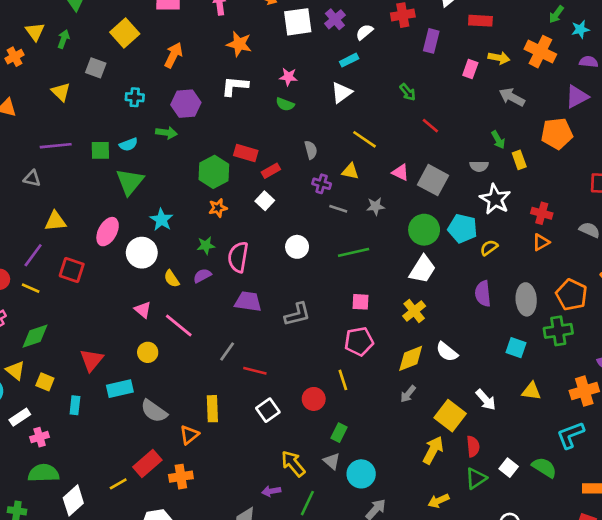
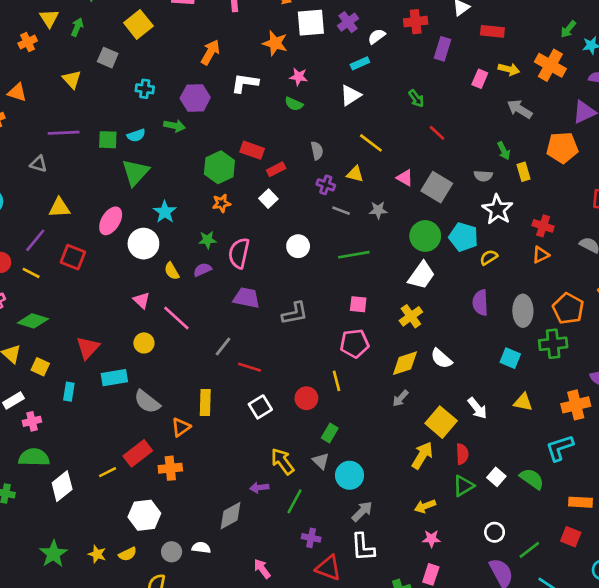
orange star: (239, 44) -> (275, 43), moved
orange arrow: (173, 55) -> (210, 52), moved
green diamond: (35, 336) -> (33, 321), turned 32

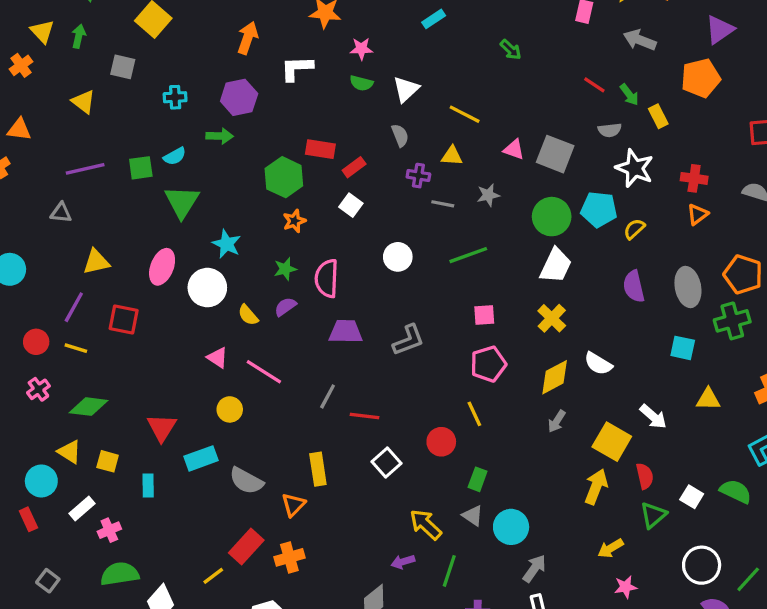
white triangle: (351, 95) -> (406, 89), moved
red line: (437, 133) -> (594, 85), moved
white circle: (495, 532) -> (702, 565), size x1.5

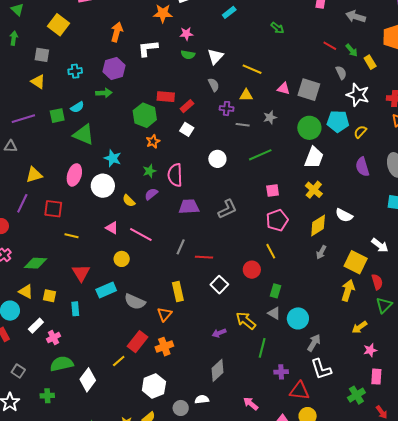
yellow triangle: (83, 102) -> (38, 82), moved
gray semicircle: (610, 130) -> (341, 73), turned -104
green triangle: (182, 202) -> (84, 135), turned -35
yellow line: (76, 348) -> (72, 236), moved
purple arrow: (403, 562) -> (219, 333), moved

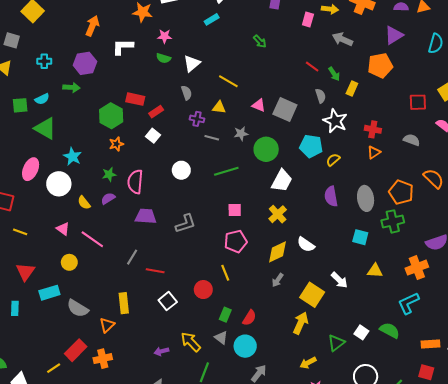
yellow rectangle: (370, 62) -> (352, 89), turned 48
green circle: (309, 128) -> (266, 149), moved
red semicircle: (377, 282) -> (249, 318), moved, turned 42

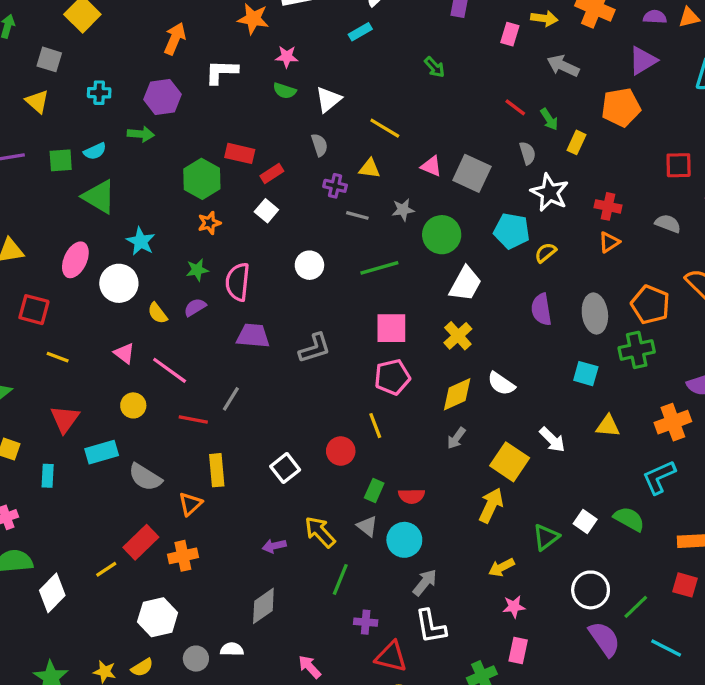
pink square: (235, 210) -> (391, 328), size x1.5
red line: (155, 271) -> (193, 419), moved
red semicircle: (249, 318) -> (412, 496), turned 56

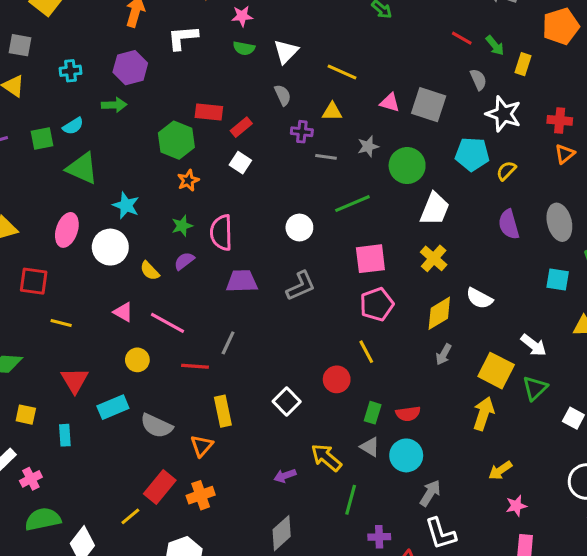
white circle: (309, 265) -> (299, 228), moved
green triangle: (546, 537) -> (535, 388), moved

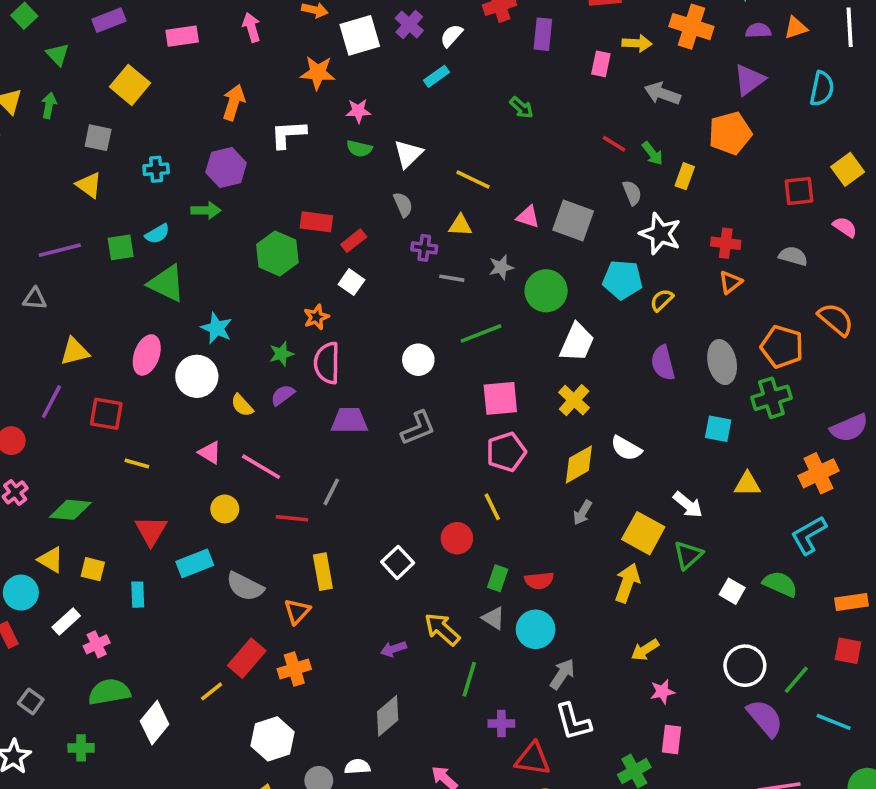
orange star: (188, 180) -> (316, 317), moved

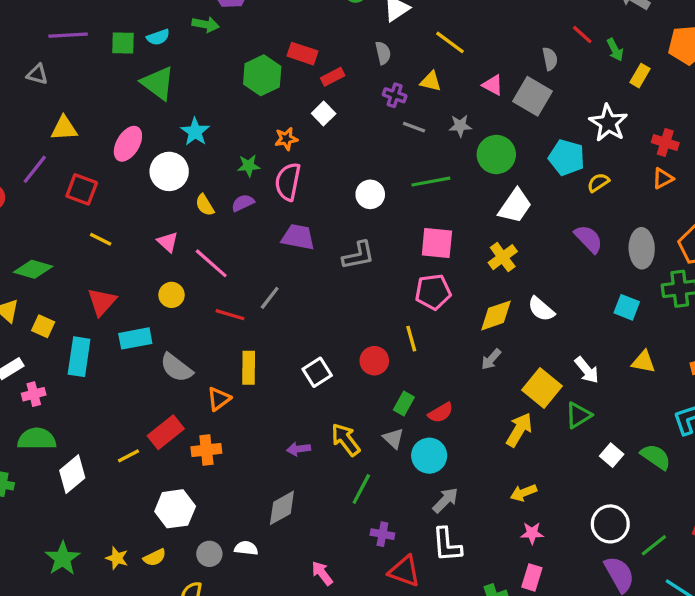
gray semicircle: (632, 193) -> (550, 59), moved
purple semicircle: (663, 363) -> (589, 239), turned 140
red semicircle: (539, 581) -> (441, 413), turned -35
cyan rectangle: (138, 595) -> (79, 357), size x1.6

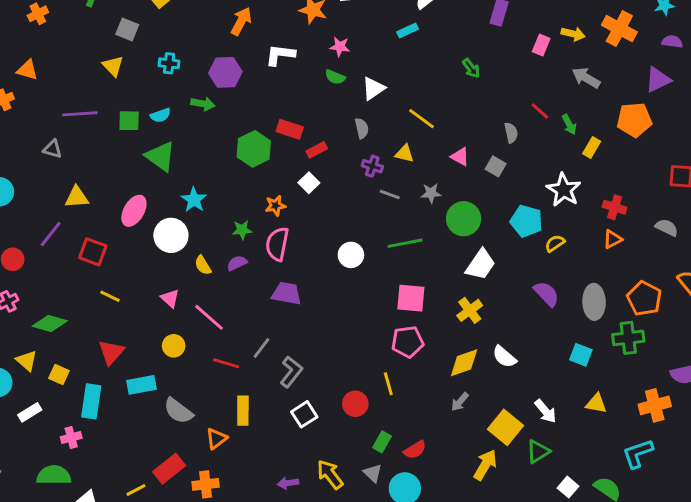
gray square: (533, 96) -> (496, 166), size x0.6
gray L-shape: (358, 255) -> (291, 372), moved, turned -40
pink cross: (34, 394) -> (71, 437), moved

